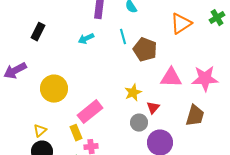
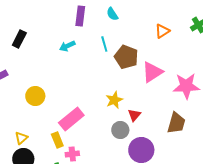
orange triangle: (181, 24) -> (162, 31), size x0.7
pink triangle: (171, 78) -> (152, 72), moved, turned -35
yellow circle: (54, 89) -> (35, 96), size x0.7

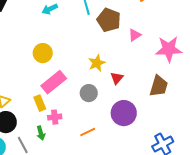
pink triangle: (152, 72) -> (135, 35), size x0.6
yellow circle: (35, 96) -> (43, 53), moved
gray circle: (120, 130) -> (89, 93), moved

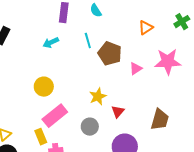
pink star: (169, 49) -> (168, 62), moved

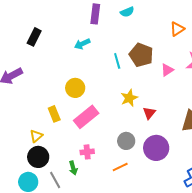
cyan semicircle: (96, 11) -> (127, 12), turned -80
cyan line: (88, 41) -> (117, 61), moved
gray circle: (90, 127) -> (126, 141), moved
yellow rectangle: (41, 137) -> (54, 114), moved

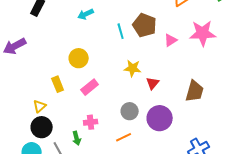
yellow star: (129, 98) -> (133, 68), turned 30
pink rectangle: (86, 117) -> (90, 87), size x0.7

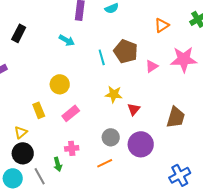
cyan arrow: (86, 14) -> (67, 40), turned -126

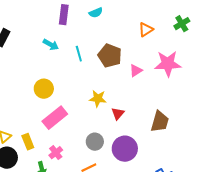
cyan line: (102, 57) -> (79, 54), moved
yellow rectangle: (39, 110) -> (28, 142), moved
pink rectangle: (71, 113) -> (55, 118), size x1.4
pink cross: (72, 148) -> (56, 153), turned -32

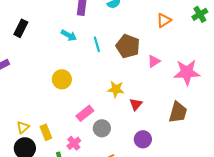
pink star: (168, 64) -> (187, 72), moved
pink rectangle: (55, 118) -> (85, 113), moved, size x0.7
gray circle: (95, 142) -> (102, 128), moved
purple circle: (125, 149) -> (143, 139), size x0.7

